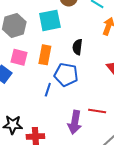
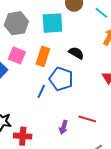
black semicircle: (77, 47) -> (76, 53), turned 105
purple arrow: (75, 122) -> (63, 127), size x0.6

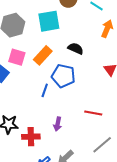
orange rectangle: (43, 56) -> (43, 55), turned 30
purple arrow: (63, 127) -> (58, 124), moved

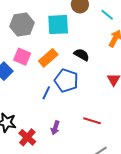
red cross: (31, 137) -> (27, 137), turned 36

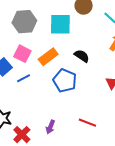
blue line: (46, 93) -> (24, 78), moved, turned 32

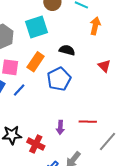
blue pentagon: (65, 81) -> (59, 79), turned -30
red line: (87, 123) -> (88, 122), moved

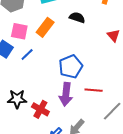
blue pentagon: (59, 79) -> (71, 67), moved
purple arrow: (60, 127) -> (66, 94), size x1.6

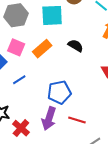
blue line: (27, 55) -> (19, 80), moved

